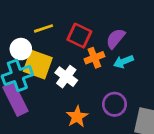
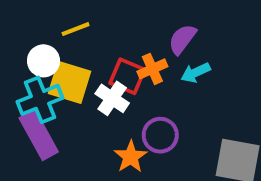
red square: (79, 36) -> (127, 76), moved
purple circle: (114, 104) -> (160, 135), moved

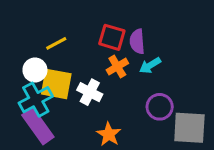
purple semicircle: (182, 39) -> (137, 42), turned -35
red square: (127, 76) -> (112, 37), moved
purple circle: (160, 135) -> (160, 107), moved

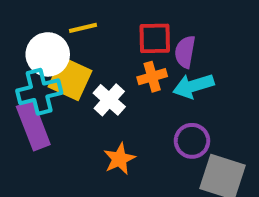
red square: (112, 37) -> (155, 38), turned -32
cyan arrow: (150, 65) -> (193, 86), size x1.4
white circle: (35, 70) -> (48, 54), size x1.4

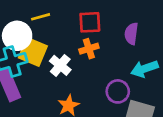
purple semicircle: (185, 52) -> (131, 34), moved
cyan arrow: (193, 86) -> (145, 69), moved

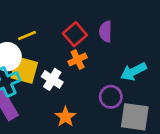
red square: (90, 22) -> (75, 34), turned -30
purple semicircle: (131, 34) -> (106, 32), moved

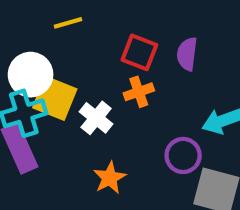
red square: (75, 34) -> (139, 52), turned -35
yellow line: (27, 35) -> (68, 23), moved

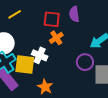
yellow square: (55, 98) -> (25, 65), moved
orange star: (110, 178) -> (45, 87), moved

